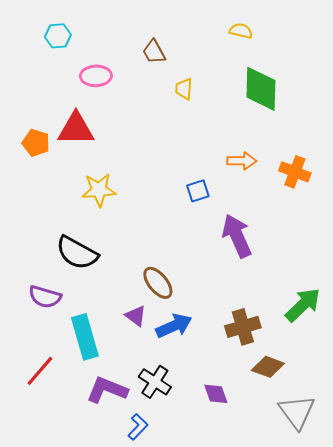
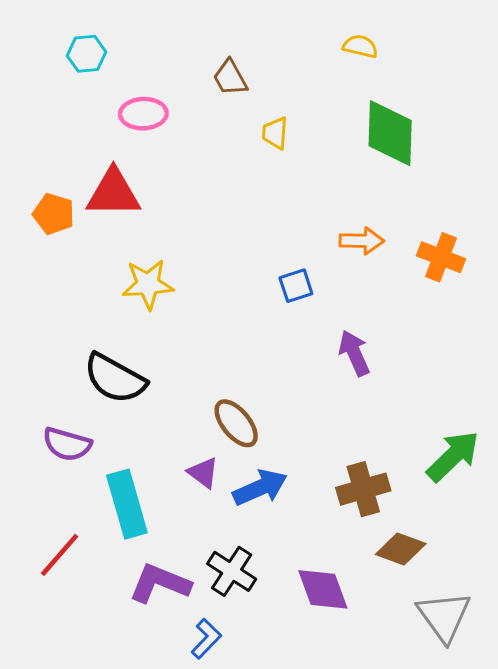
purple arrow: (237, 236) -> (354, 353), size x0.7
purple diamond: (216, 394) -> (323, 589), size x1.4

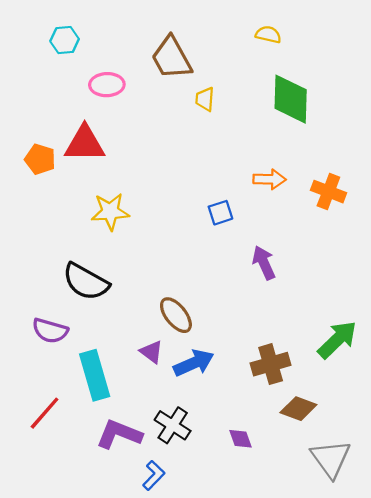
brown trapezoid: (230, 78) -> (171, 58), size x1.6
purple diamond: (323, 589) -> (240, 439), size x0.6

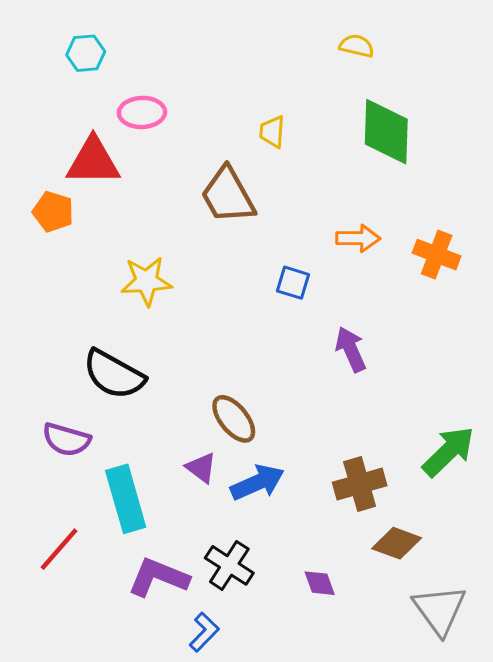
brown trapezoid: (171, 58) -> (228, 195), moved
red triangle: (85, 144) -> (93, 161), moved
blue square: (220, 213) -> (293, 283), turned 35

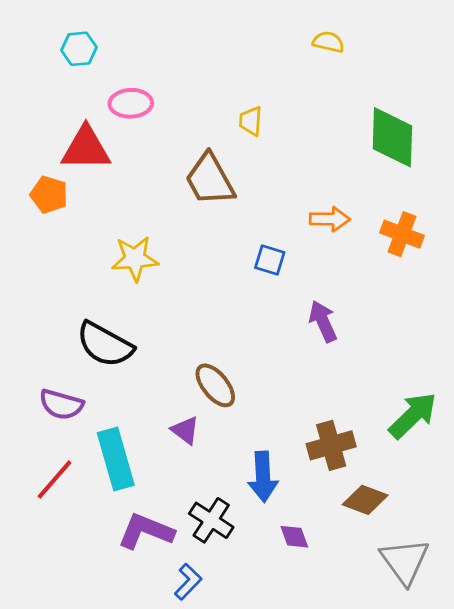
green diamond: (386, 132) -> (392, 137), moved
blue arrow: (257, 483) -> (263, 477), moved, turned 111
red line: (59, 549) -> (54, 479), moved

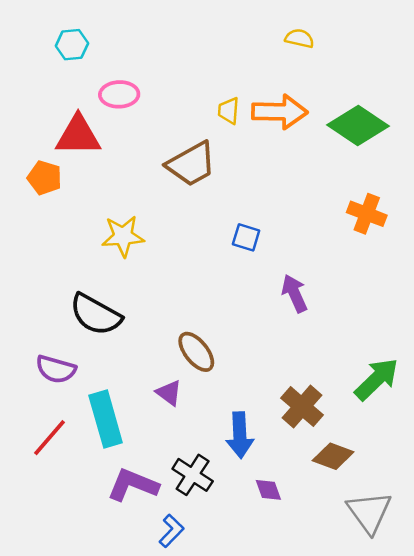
green diamond: (392, 137) -> (358, 125), turned -58
brown trapezoid: (210, 180) -> (191, 164), turned -90
orange arrow: (330, 219) -> (280, 112), moved, size x1.5
brown cross: (331, 445) -> (302, 407), turned -33

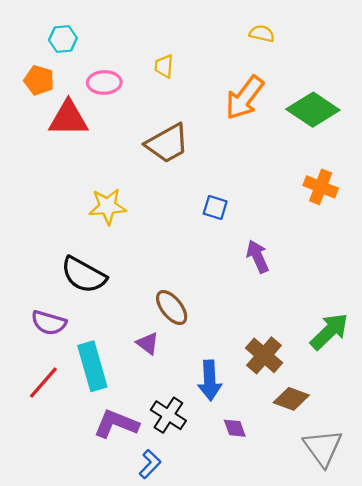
yellow trapezoid: (229, 111) -> (164, 66), moved
orange arrow: (280, 112) -> (244, 98), turned 126
orange pentagon: (45, 178) -> (39, 80), moved

